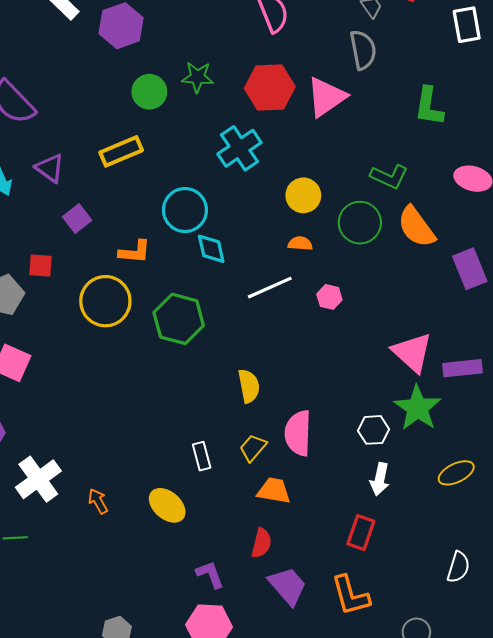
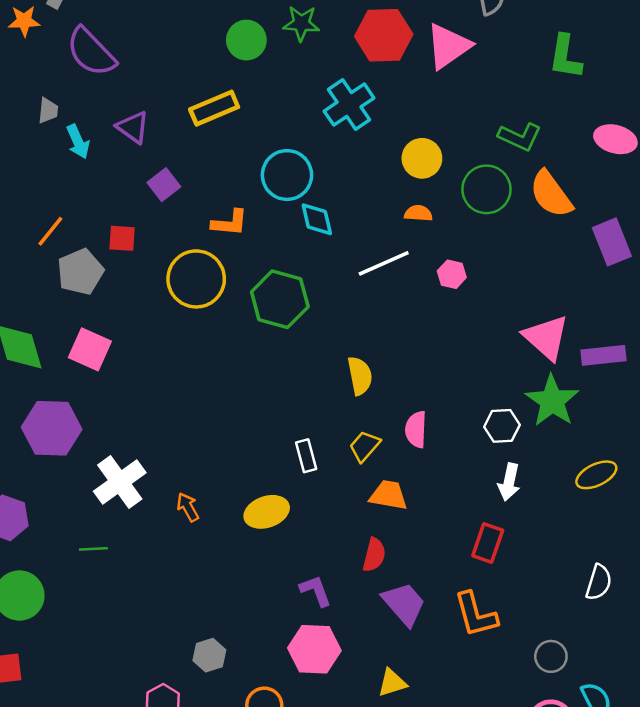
pink semicircle: (298, 433) -> (416, 429), size x0.7
yellow ellipse: (167, 505) -> (267, 512), turned -60

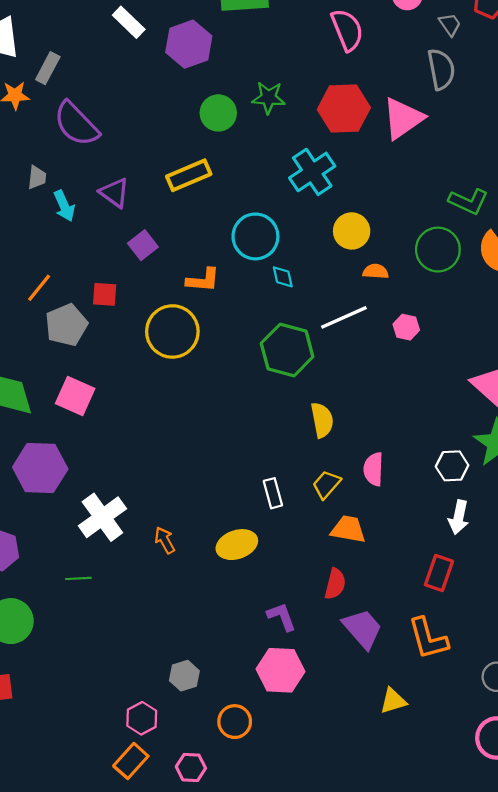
yellow circle: (422, 158) -> (352, 231), moved
cyan diamond: (317, 219) -> (283, 277), size x0.7
green hexagon: (280, 299) -> (287, 350), moved
yellow triangle: (392, 683) -> (393, 701), moved

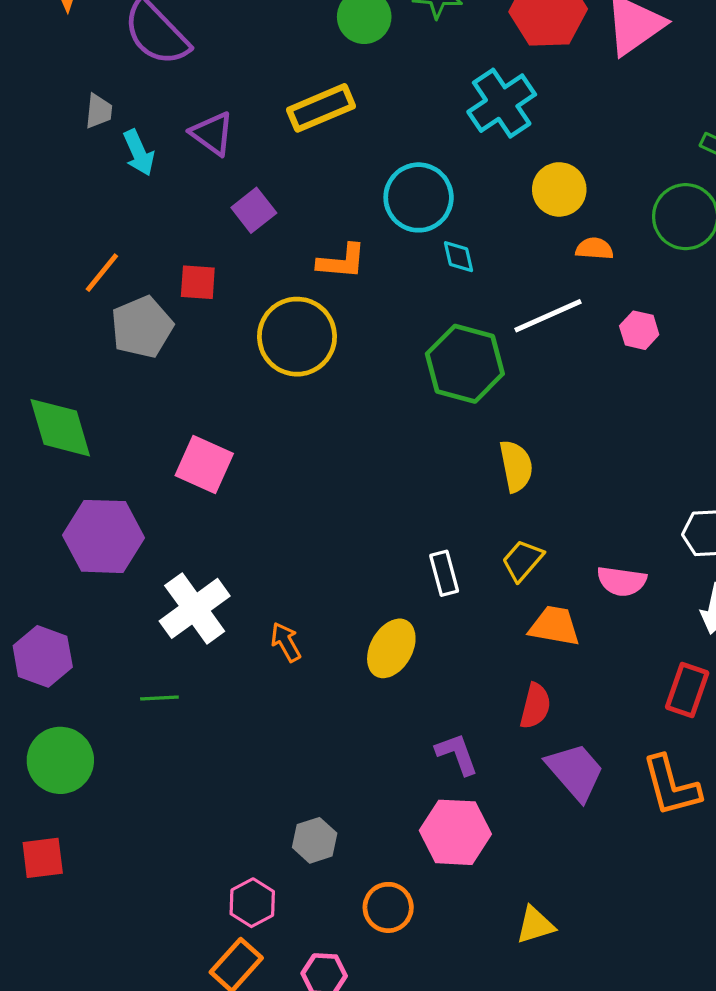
pink square: (75, 396) -> (204, 465), moved
pink semicircle: (373, 469) -> (622, 581), moved, turned -84
yellow ellipse: (237, 545) -> (391, 648), turned -42
yellow triangle: (393, 701) -> (535, 925), moved

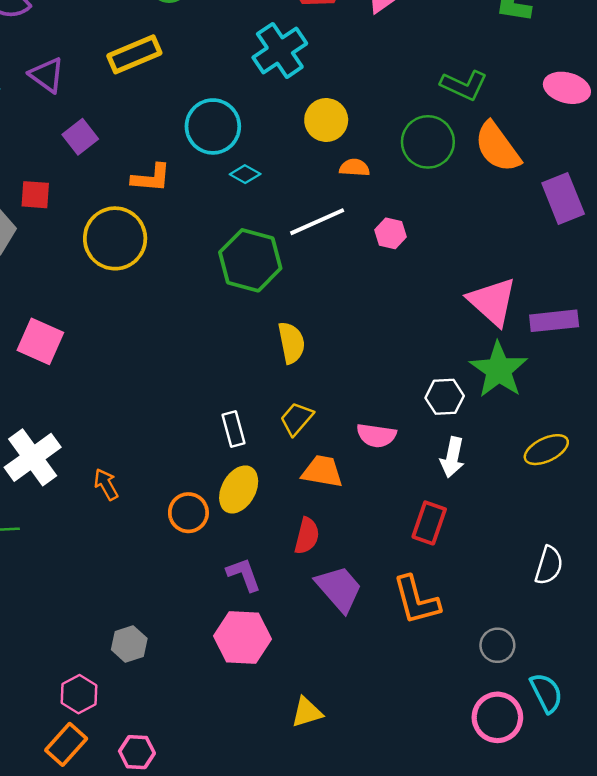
cyan diamond: (459, 257) -> (245, 174), turned -48
yellow ellipse: (391, 648) -> (239, 489), moved
orange circle: (388, 907) -> (188, 513), moved

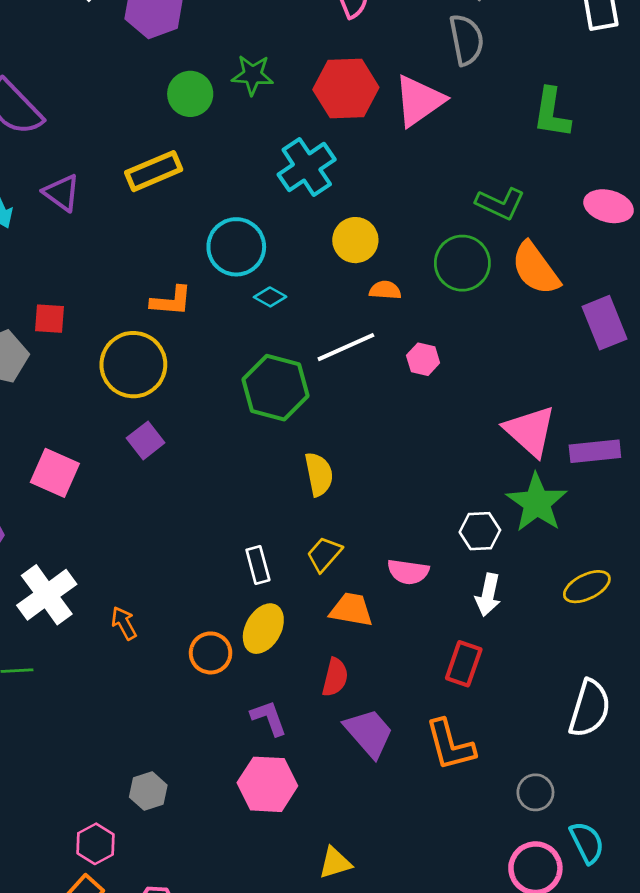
purple square: (80, 137) -> (146, 440), moved
white semicircle: (549, 565) -> (590, 708), size x1.4

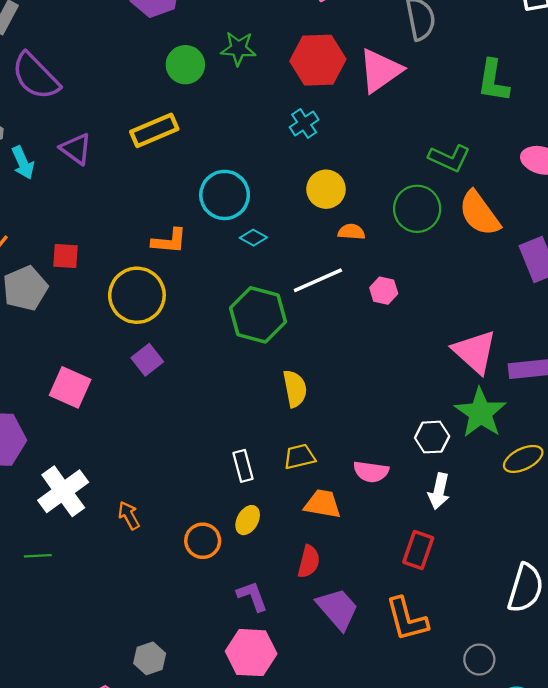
cyan cross: (307, 167) -> (304, 123), moved, size x0.6
yellow trapezoid: (324, 554) -> (299, 457), turned 36
yellow ellipse: (587, 587) -> (523, 459), moved
yellow ellipse: (263, 629) -> (248, 520), size x0.7

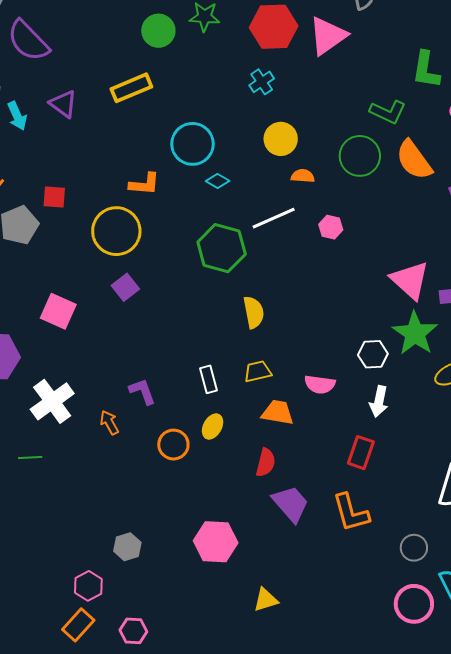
green L-shape: (493, 81) -> (426, 70), moved
purple L-shape: (252, 596) -> (142, 391), moved

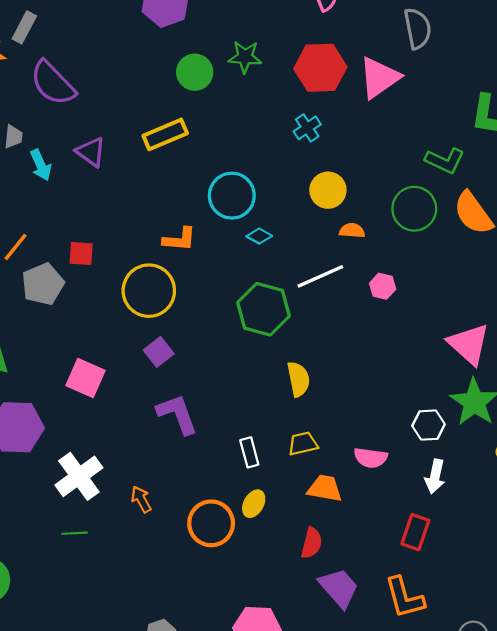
purple L-shape: (142, 391) -> (177, 414), moved, size x1.4
orange circle: (173, 445) -> (211, 523), size x1.4
green line: (30, 458) -> (75, 533), moved

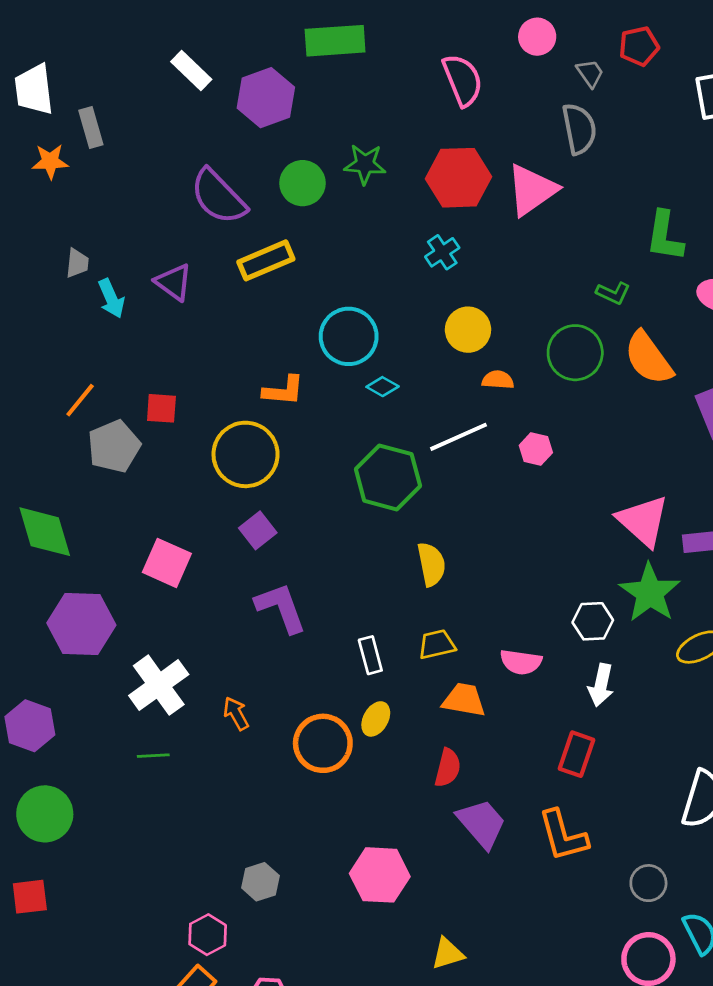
gray rectangle: (24, 27) -> (91, 128), turned -44
purple semicircle: (53, 83) -> (218, 197), moved
green L-shape: (445, 161) -> (613, 293), size x0.7

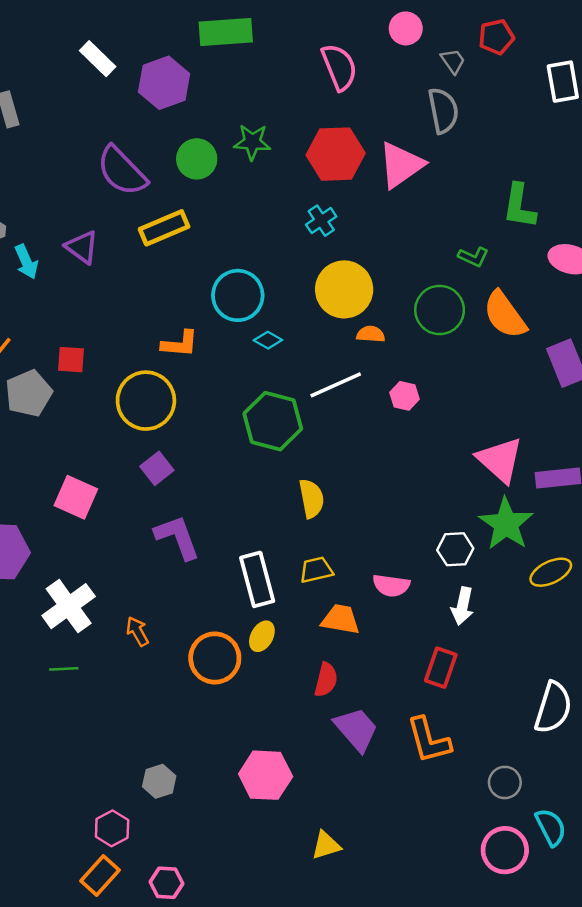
yellow circle: (468, 330) -> (344, 289), size x1.4
white rectangle: (370, 655) -> (257, 579), size x1.6

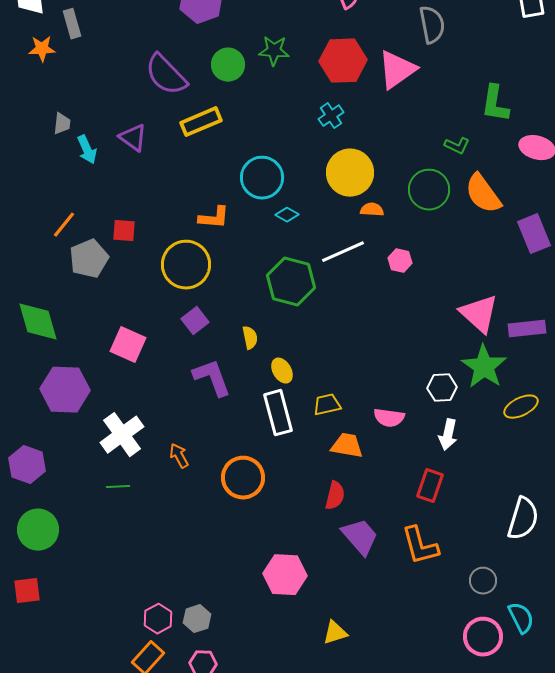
yellow semicircle: (311, 498) -> (250, 338), moved, size x0.7
yellow ellipse: (262, 636) -> (282, 371), moved, turned -60
gray hexagon: (159, 781) -> (197, 619), moved

